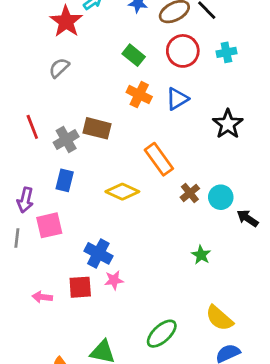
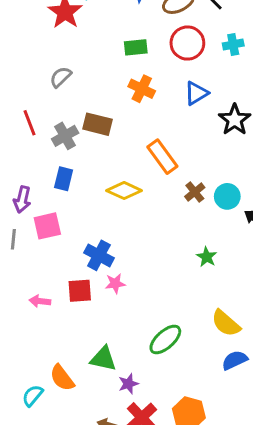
green rectangle: (134, 55) -> (136, 47), turned -45
gray semicircle: (59, 68) -> (61, 77), moved
blue triangle: (177, 99) -> (196, 93), moved

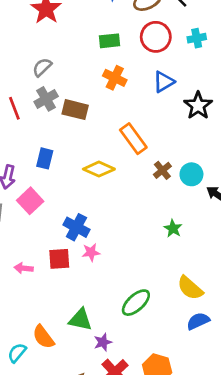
gray cross: (65, 136) -> (46, 99), moved
pink square: (47, 226) -> (30, 201), turned -30

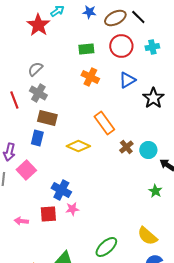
gray cross: (46, 99) -> (38, 93), turned -30
brown rectangle: (75, 110) -> (47, 118), moved
green star: (173, 229) -> (155, 191), moved

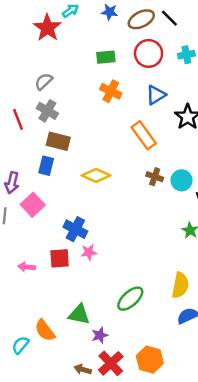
orange rectangle: (104, 123) -> (144, 135), moved
brown cross: (126, 147) -> (155, 177), turned -32
yellow semicircle: (147, 236) -> (180, 285), turned -120

